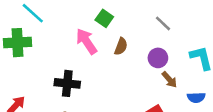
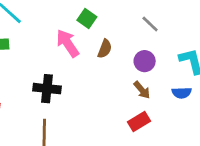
brown arrow: (169, 80) -> (142, 90), moved
blue semicircle: (196, 97) -> (182, 93), moved

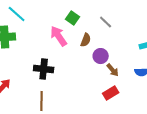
gray line: (150, 24) -> (106, 22), moved
purple circle: (145, 61) -> (101, 56), moved

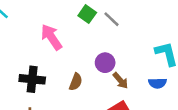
green square: (73, 18) -> (87, 14), moved
brown semicircle: (86, 40) -> (76, 82), moved

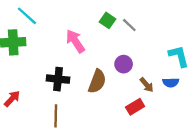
brown arrow: (120, 81) -> (147, 85), moved
brown semicircle: (76, 82) -> (97, 81), size x1.5

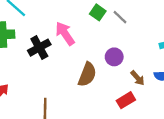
black cross: (58, 79) -> (39, 48), moved, turned -35

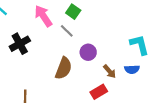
gray line: (120, 17) -> (67, 31), moved
pink arrow: (65, 33) -> (43, 16), moved

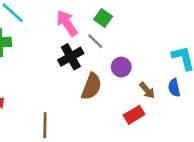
black cross: (20, 44) -> (71, 57), moved
blue semicircle: (132, 69) -> (174, 88), turned 80

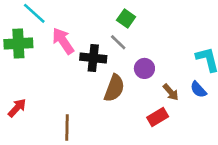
pink arrow: (67, 23) -> (63, 41), moved
black cross: (71, 57) -> (93, 58), turned 35
blue semicircle: (174, 88) -> (198, 89), turned -30

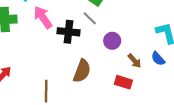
brown semicircle: (114, 88) -> (82, 71), moved
red rectangle: (158, 117) -> (123, 82), turned 48

